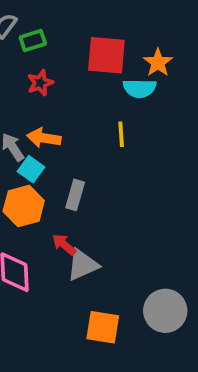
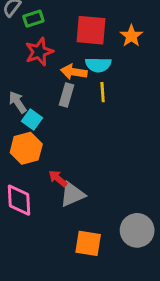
red star: (40, 83) -> (39, 52), size x1.4
cyan semicircle: (140, 88) -> (98, 65), moved
orange arrow: (44, 138) -> (74, 72), moved
gray rectangle: (75, 195) -> (67, 95), moved

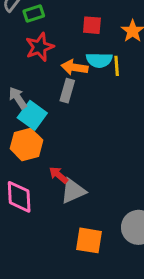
red square: (91, 30) -> (92, 25), size x0.6
yellow line: (103, 92) -> (117, 66), moved
cyan square: (32, 119) -> (32, 115), size x1.4

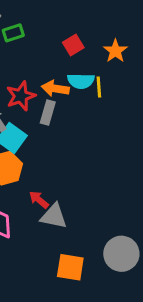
red square: (92, 25) -> (73, 45), turned -36
red star: (40, 47) -> (21, 96), moved
gray triangle: (73, 191) -> (54, 216), turned 36

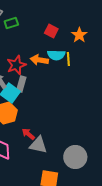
red square: (73, 45) -> (51, 31), turned -32
gray rectangle: (48, 113) -> (21, 84), moved
gray circle: (121, 254) -> (75, 157), moved

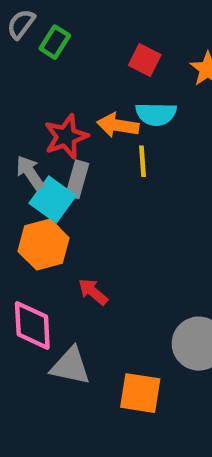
green rectangle: (11, 23) -> (55, 42), turned -40
yellow line: (68, 59) -> (143, 161), moved
gray triangle: (38, 145) -> (71, 366), moved

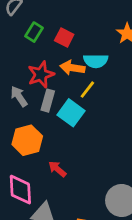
green rectangle: (55, 42) -> (34, 32), moved
red square: (145, 60) -> (64, 38), moved
yellow line: (143, 161) -> (87, 90), turned 42
cyan square: (53, 200) -> (71, 113), moved

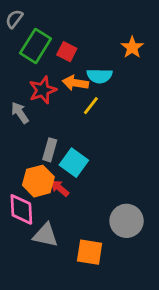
green rectangle: (34, 32) -> (36, 46), size x1.6
gray rectangle: (48, 101) -> (50, 150), moved
cyan square: (71, 113) -> (74, 163), moved
orange hexagon: (27, 140) -> (38, 181), moved

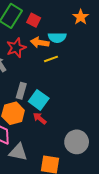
yellow line: (91, 106) -> (51, 59), turned 32
red arrow: (60, 188) -> (40, 118), moved

